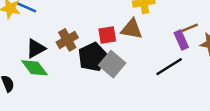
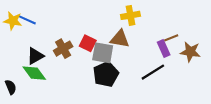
red square: (107, 35) -> (88, 43), moved, turned 35
black pentagon: (93, 57) -> (106, 74), moved
gray square: (112, 64) -> (103, 53), moved, turned -30

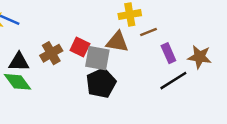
brown line: (171, 38) -> (148, 32), moved
black triangle: (35, 56) -> (19, 62), turned 30
black line: (153, 72) -> (173, 81), moved

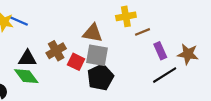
brown triangle: (117, 42) -> (93, 33), moved
red square: (80, 47) -> (76, 62), moved

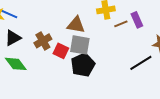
purple rectangle: (160, 51) -> (137, 20), moved
black triangle: (27, 58) -> (13, 38), moved, turned -30

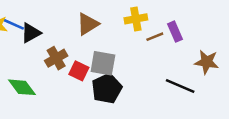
brown triangle: (76, 25) -> (88, 24), moved, turned -42
black triangle: (13, 38) -> (31, 33), moved
black line: (141, 63) -> (180, 86), turned 55

